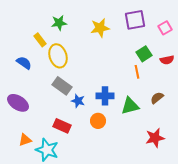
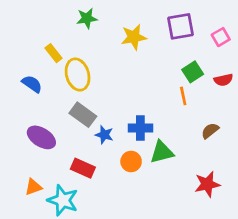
green star: (59, 23) -> (87, 18), moved
purple ellipse: (18, 103) -> (41, 137), moved
green triangle: (130, 106) -> (162, 152), moved

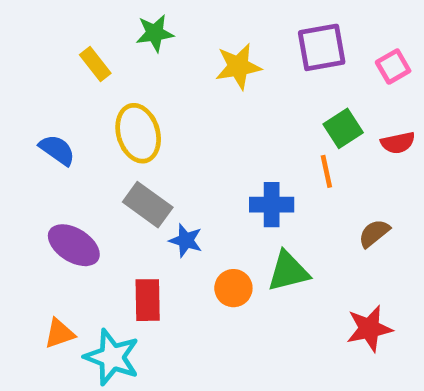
yellow rectangle: (53, 53) -> (95, 64), moved
blue cross: (140, 128) -> (272, 205), moved
red rectangle: (83, 168) -> (148, 300), turned 65

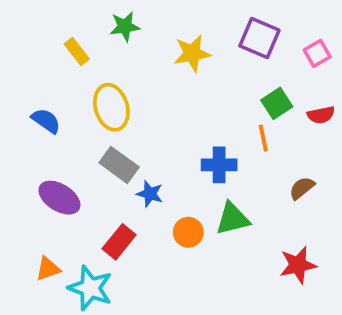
purple square: (322, 47) -> (259, 38), turned 33
red rectangle: (148, 300) -> (119, 242), turned 40

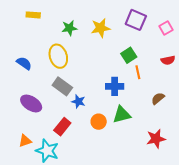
green star: (125, 26) -> (69, 28), moved
yellow rectangle: (77, 51) -> (33, 15), moved, turned -48
green square: (277, 103) -> (129, 55), moved

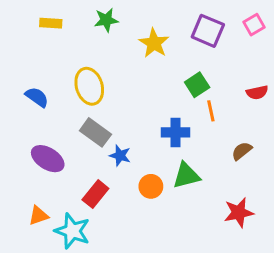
green star: (69, 28) -> (106, 20), moved
yellow star: (101, 28) -> (154, 43), turned -30
pink square: (166, 28) -> (254, 25), moved

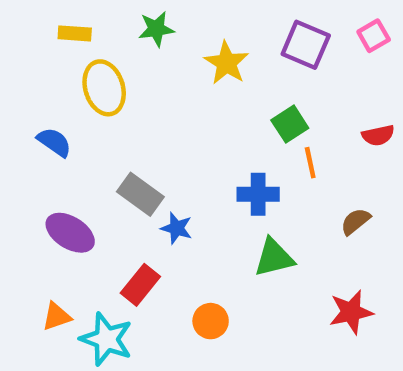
yellow ellipse: (89, 86) -> (104, 88), moved
orange circle: (151, 186) -> (211, 321), moved

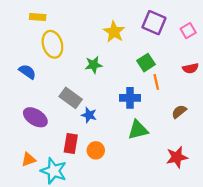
green star: (156, 29) -> (94, 65), moved
pink square: (374, 36) -> (188, 31), moved
red rectangle: (140, 285) -> (71, 144), turned -30
orange circle: (211, 321) -> (96, 150), moved

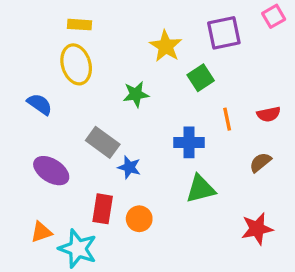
yellow rectangle: (38, 17) -> (79, 25), moved
purple square: (154, 23) -> (224, 33), turned -35
pink square: (188, 31) -> (274, 16), moved
green square: (146, 63) -> (201, 78), moved
red semicircle: (190, 68) -> (269, 114), moved

